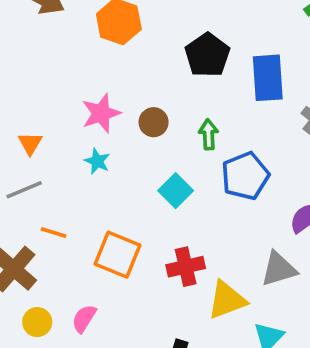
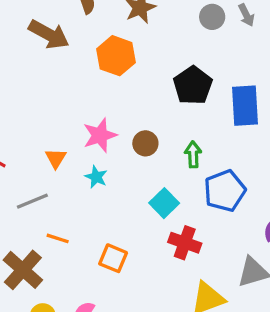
orange triangle: (30, 143) -> (56, 158), moved
orange square: (118, 255) -> (113, 258), size x0.7
red cross: (186, 267) -> (185, 243), moved, turned 32

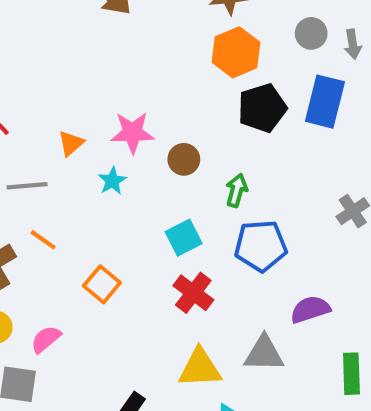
orange hexagon: (116, 56) -> (236, 52), moved
blue rectangle: (245, 106) -> (325, 102), moved

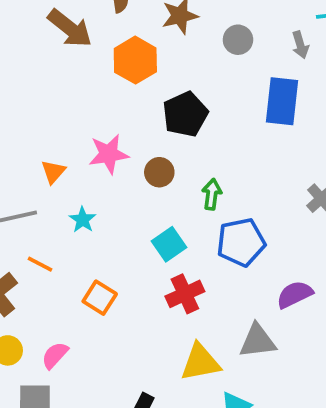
gray circle: (311, 33) -> (238, 40), moved
orange hexagon: (236, 52) -> (135, 60), moved
black pentagon: (262, 108) -> (185, 114), moved
cyan star: (112, 181) -> (83, 220), moved
red cross: (193, 293) -> (185, 294), turned 36

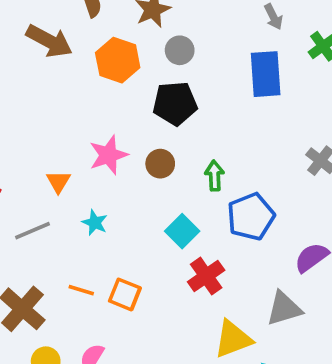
gray circle: (238, 40) -> (180, 50), moved
black pentagon: (185, 114) -> (175, 103), turned 30
orange line: (40, 264) -> (81, 290), moved

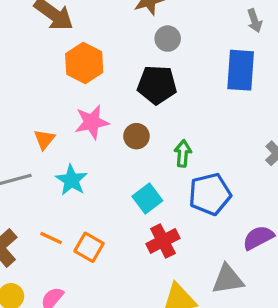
orange hexagon: (118, 60) -> (84, 63), moved
cyan star: (95, 223) -> (71, 180), size x1.4

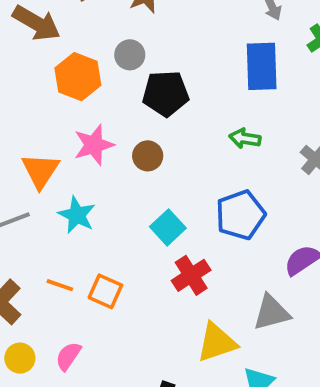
gray circle: (168, 39) -> (130, 55), moved
orange triangle: (44, 139) -> (40, 171), size x1.5
green arrow: (183, 153) -> (245, 138), moved, turned -80

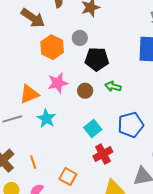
green arrow: (245, 138) -> (113, 87), moved
orange triangle: (40, 171) -> (29, 94), turned 30
orange line: (60, 285) -> (33, 162), moved, turned 48
orange square: (105, 291) -> (68, 177), moved

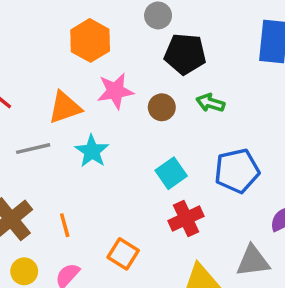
orange hexagon: (52, 47) -> (90, 40), moved

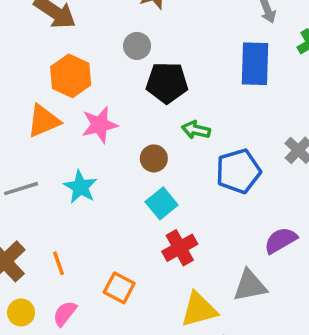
orange triangle: (65, 107) -> (44, 121), moved
brown circle: (162, 107) -> (154, 158), moved
blue pentagon: (237, 171) -> (238, 171), moved

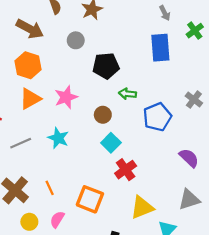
gray circle: (137, 46) -> (76, 40), moved
orange hexagon: (71, 76) -> (28, 65), moved
purple semicircle: (281, 240) -> (189, 158), turned 80
gray triangle: (250, 286) -> (189, 200), moved
orange square: (119, 288) -> (90, 199), size x1.4

